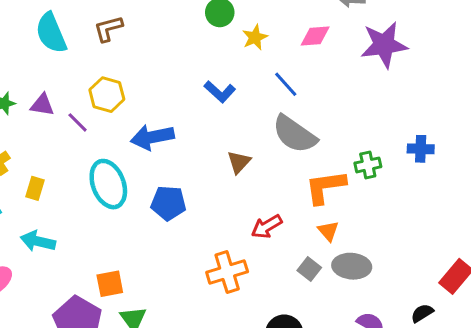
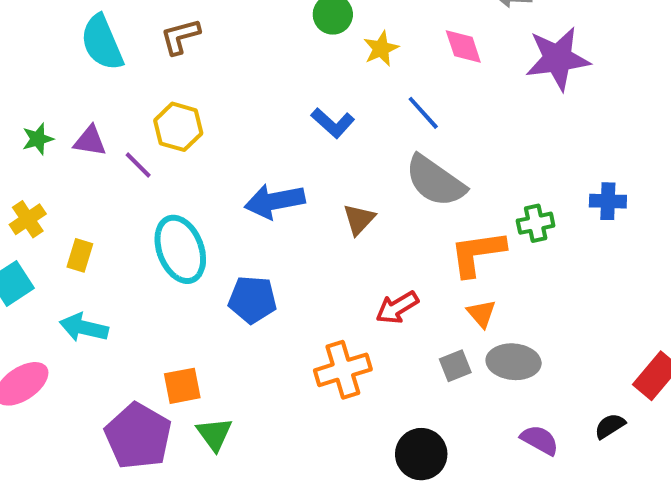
pink diamond: (315, 36) -> (463, 47), turned 76
blue arrow: (152, 137) -> (275, 201), moved
blue pentagon: (168, 203) -> (253, 300), moved
gray square: (309, 269) -> (455, 366), turned 30

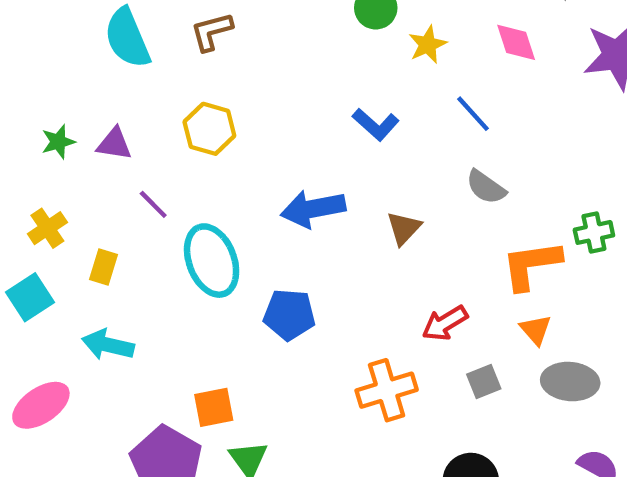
purple line: (138, 165) -> (153, 204), moved
gray semicircle: (435, 181) -> (486, 187), size x0.6
gray square: (455, 366) -> (484, 382), moved

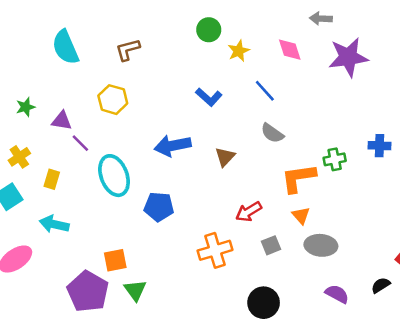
brown L-shape: (212, 32) -> (128, 50), moved
purple triangle: (114, 144) -> (62, 121), moved

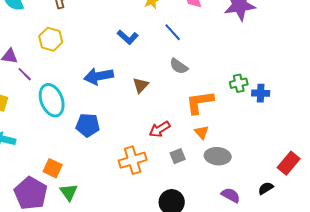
blue cross: (379, 146) -> (261, 93), moved
green cross: (335, 159) -> (239, 83), moved
orange square: (115, 260) -> (53, 168), turned 36

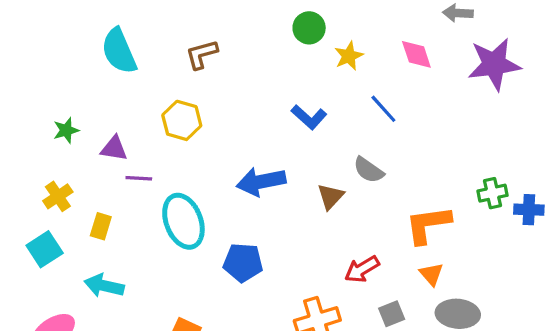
gray semicircle: (179, 66) -> (369, 170), moved
purple line: (25, 74) -> (139, 178), turned -42

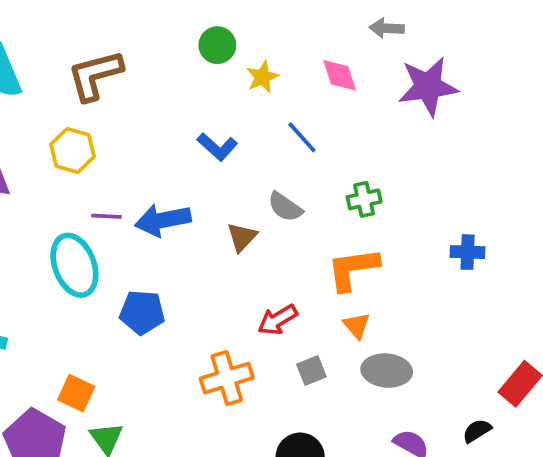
brown L-shape: (202, 54) -> (95, 75), size x1.5
purple line: (139, 178) -> (106, 216), moved
green cross: (492, 193) -> (364, 199), moved

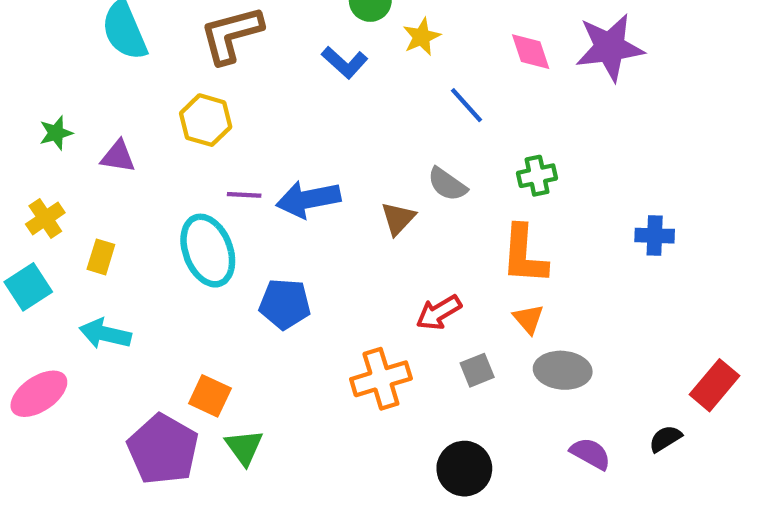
pink diamond: (340, 75) -> (531, 52), moved
blue L-shape: (217, 147) -> (345, 62), moved
orange L-shape: (353, 269) -> (524, 255), turned -78

